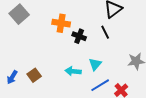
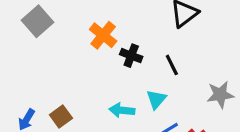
orange cross: (61, 23) -> (103, 35), turned 30
black line: (105, 32) -> (172, 65), moved

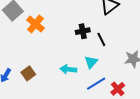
orange cross: (103, 35) -> (35, 24), moved
black cross: (131, 56) -> (83, 31), moved, turned -32

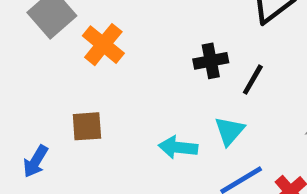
black line: (101, 39) -> (253, 80), turned 56
brown square: (28, 73) -> (87, 126), moved, turned 32

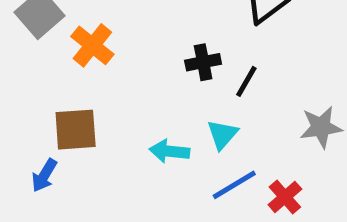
brown square: (87, 126) -> (76, 130), size x1.4
blue arrow: (36, 161) -> (44, 175), moved

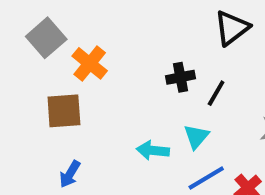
brown square: (76, 130) -> (64, 111), moved
blue arrow: (44, 175) -> (70, 174), moved

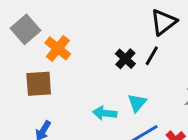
black cross: (180, 77) -> (125, 59), turned -36
black line: (216, 93) -> (152, 56), moved

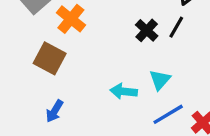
brown square: (39, 84) -> (50, 58), turned 32

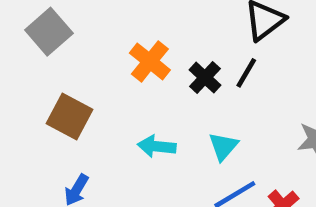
orange cross: (71, 19) -> (150, 61), moved
cyan arrow: (124, 91) -> (157, 146), moved

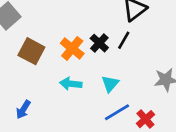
orange cross: (150, 61) -> (72, 48), moved
brown square: (70, 117) -> (31, 51), moved

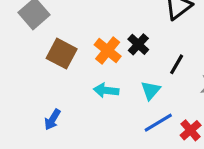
black line: (124, 40) -> (177, 64), moved

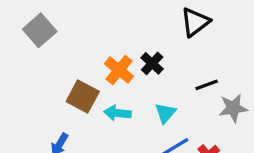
brown square: (62, 54) -> (83, 96), moved
black line: (177, 64) -> (207, 85), moved, turned 40

